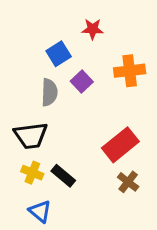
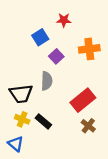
gray semicircle: (49, 92) -> (47, 81), moved
blue triangle: (40, 211) -> (16, 144), moved

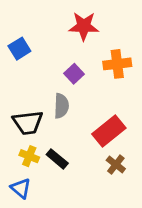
red star: (64, 20) -> (84, 26), size x1.5
blue square: (40, 37) -> (19, 49), moved

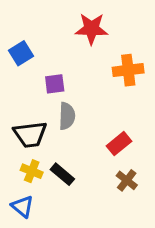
purple square: (74, 74) -> (55, 84), moved, turned 36
red rectangle: (109, 131) -> (119, 144), size x0.7

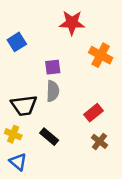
orange cross: (128, 70) -> (101, 55), turned 35
purple square: (55, 84) -> (53, 67), moved
yellow cross: (32, 171) -> (13, 134), moved

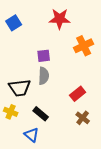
blue square: (17, 42) -> (14, 23), moved
orange cross: (101, 55) -> (84, 46), turned 36
blue triangle: (18, 162) -> (32, 135), moved

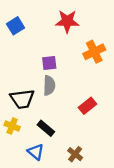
brown cross: (83, 118) -> (75, 154), moved

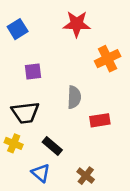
purple square: (49, 63) -> (33, 71), moved
gray semicircle: (49, 85) -> (74, 97), moved
red rectangle: (87, 106) -> (100, 120), turned 30

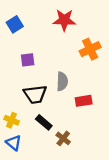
black trapezoid: (25, 113) -> (35, 94), moved
blue triangle: (41, 173) -> (14, 143), moved
brown cross: (86, 176) -> (63, 138), moved

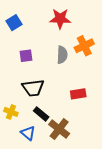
gray semicircle: (62, 81) -> (62, 55), moved
brown cross: (63, 138) -> (59, 129), size x1.5
blue triangle: (14, 143) -> (28, 133), moved

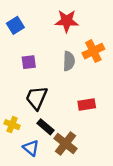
black trapezoid: (33, 88) -> (37, 98), turned 120

